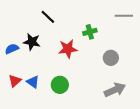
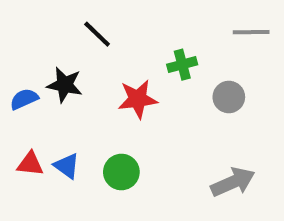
gray circle: (111, 58) -> (229, 97), moved
red triangle: (15, 81) -> (30, 164), turned 48

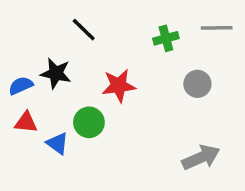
green cross: (182, 65) -> (166, 38), moved
red triangle: (30, 164) -> (26, 122), moved
green circle: (121, 172) -> (89, 122), moved

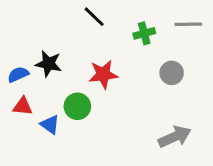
black line: (84, 30) -> (94, 17), moved

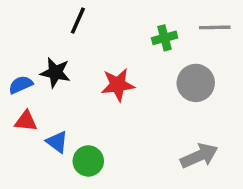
black line: (94, 17) -> (78, 21), moved, turned 70
gray circle: (172, 73) -> (196, 83), size x1.4
green circle: (77, 106) -> (88, 161), moved

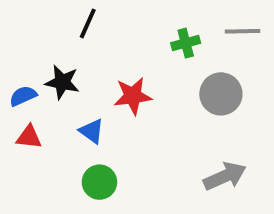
blue triangle: (57, 142) -> (92, 131), moved

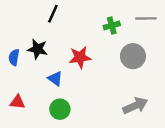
blue semicircle: (23, 96) -> (14, 57), turned -56
red triangle: (29, 137) -> (18, 102), moved

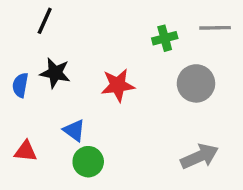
black line: (53, 14) -> (45, 21), moved
blue triangle: (55, 79) -> (74, 130), moved

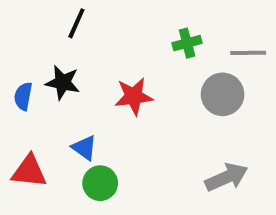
black line: (45, 21) -> (76, 23), moved
gray line: (215, 28) -> (248, 53), moved
red triangle: (26, 151) -> (29, 171), size x1.4

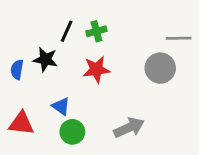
black line: (76, 23) -> (67, 31), moved
green cross: (187, 43) -> (96, 31), moved
gray arrow: (226, 177) -> (129, 128), moved

